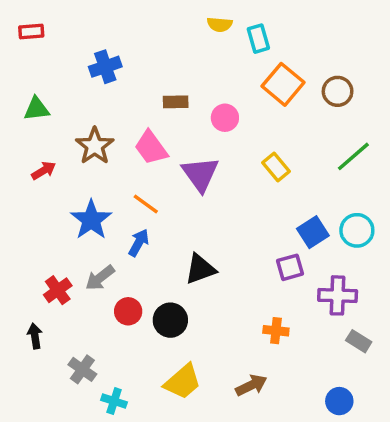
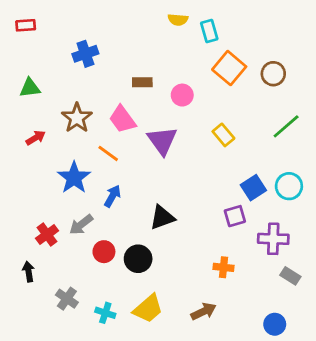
orange line: (146, 204) -> (108, 153), moved
cyan cross: (114, 401) -> (105, 313), moved

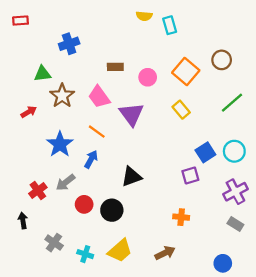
orange square: (229, 68) -> (186, 71), moved
green triangle: (30, 88) -> (42, 74), moved
orange line: (108, 153) -> (97, 132), moved
purple cross: (273, 239) -> (235, 192), moved, turned -30

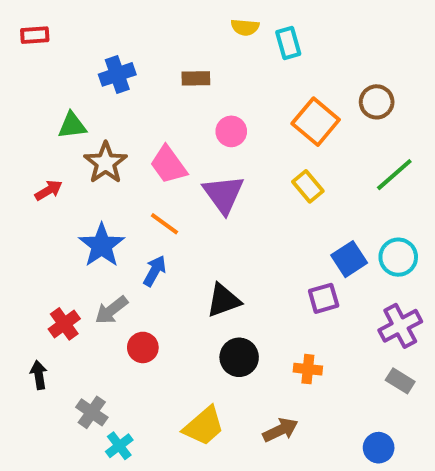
brown rectangle: (115, 67) -> (196, 78), moved
pink circle: (148, 77) -> (231, 131), moved
black circle: (112, 210) -> (239, 357), moved
cyan cross: (85, 254) -> (119, 446), moved, turned 35

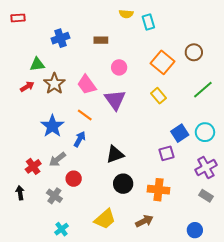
red arrow: (49, 190) -> (27, 87), moved
orange cross: (308, 369) -> (158, 190), size x1.5
gray cross: (92, 412) -> (54, 196), moved

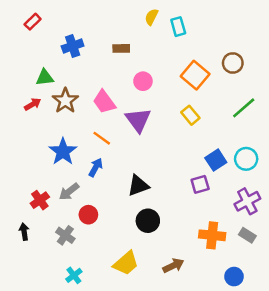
yellow semicircle: (126, 14) -> (151, 17), turned 112
red rectangle: (18, 18) -> (33, 22), moved, turned -40
orange cross: (158, 190) -> (212, 235), moved

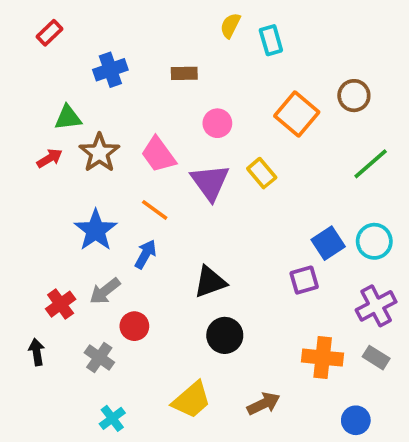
yellow rectangle: (190, 115) -> (262, 173), moved

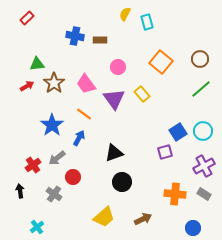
blue cross: (110, 70) -> (75, 36), moved, turned 30
brown circle: (354, 96) -> (200, 59), moved
cyan cross: (112, 418) -> (37, 227), moved

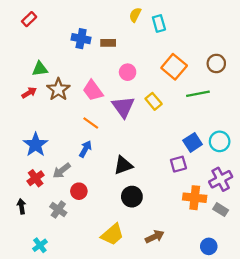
green line: (201, 89) -> (198, 94), moved, turned 30
blue star: (52, 125) -> (36, 145), moved
orange cross: (175, 194) -> (195, 198), moved

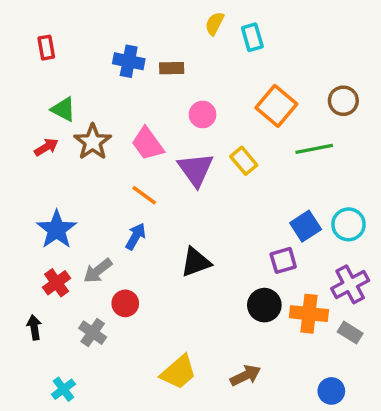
red rectangle: (29, 19) -> (46, 48), moved, turned -56
green triangle: (40, 69) -> (63, 109), turned 35
black circle: (132, 197) -> (264, 305), moved

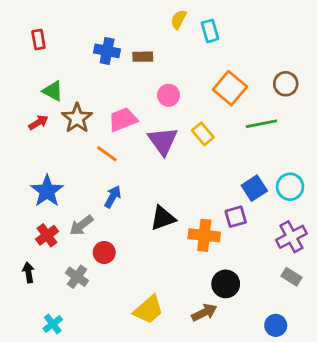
pink trapezoid: (148, 144) -> (123, 120), turned 104
orange line: (144, 195) -> (107, 154), moved
black circle: (264, 305) -> (226, 284), moved
orange cross: (309, 314) -> (204, 235), moved

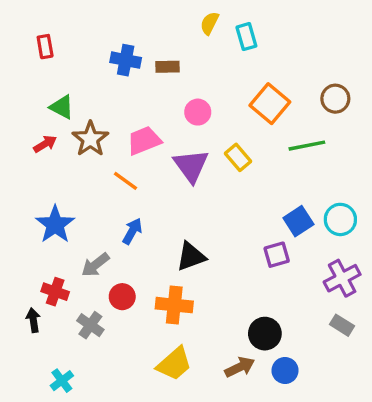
red cross: (47, 235) -> (55, 292), moved, turned -35
orange cross: (204, 235) -> (174, 305), moved
blue circle: (276, 325) -> (285, 370), moved

